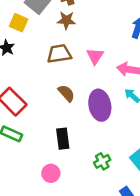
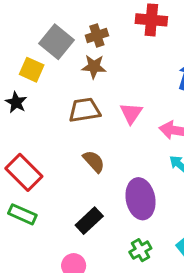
purple ellipse: (100, 105) -> (140, 199), moved
black rectangle: (63, 139) -> (89, 221), turned 54

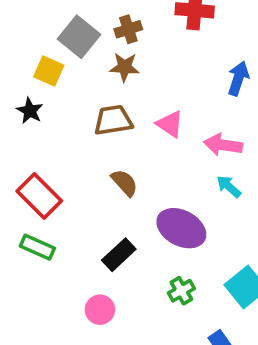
pink triangle: (131, 113) -> (170, 124), turned -30
purple ellipse: (140, 199) -> (181, 228), turned -51

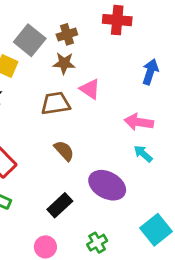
pink triangle: (170, 124) -> (90, 89), moved
green cross: (181, 291) -> (97, 243), moved

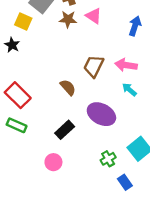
pink triangle: (90, 89) -> (94, 16), moved
brown trapezoid: (55, 103) -> (94, 66), moved, turned -55
green cross: (97, 243) -> (108, 159), moved

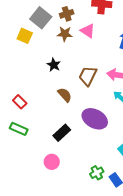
black star: (12, 45) -> (54, 65), moved
red rectangle: (18, 95) -> (20, 102), size x0.6
green cross: (108, 159) -> (97, 173), moved

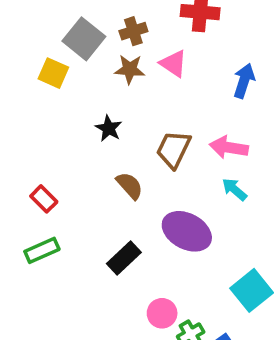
green rectangle: (19, 129) -> (42, 250), turned -48
pink circle: (52, 162) -> (162, 313), moved

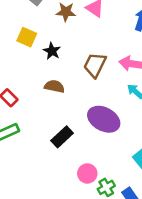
yellow square: (53, 73) -> (27, 37), moved
brown semicircle: (130, 186) -> (54, 86), moved, turned -36

